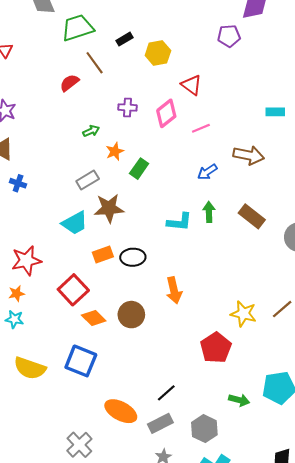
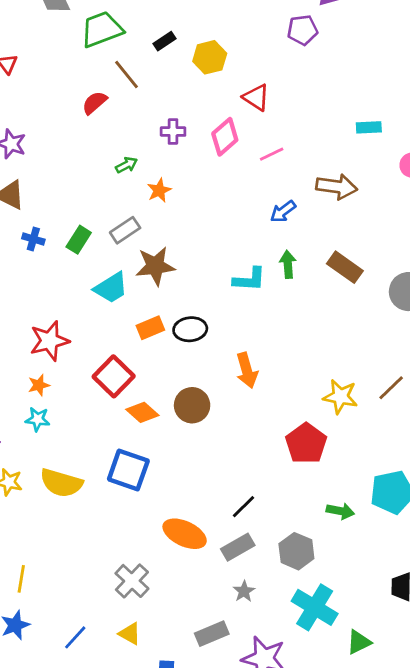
green rectangle: (139, 169) -> (79, 240), moved

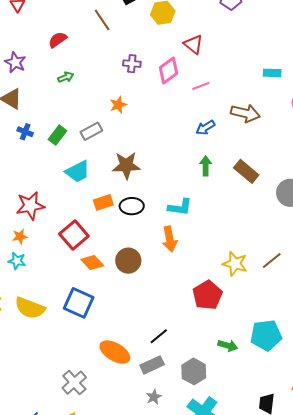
red semicircle: (95, 103) -> (58, 40), moved
green arrow: (127, 165) -> (66, 77), moved
brown star: (155, 266) -> (126, 165), moved
cyan L-shape: (249, 279) -> (180, 207), moved

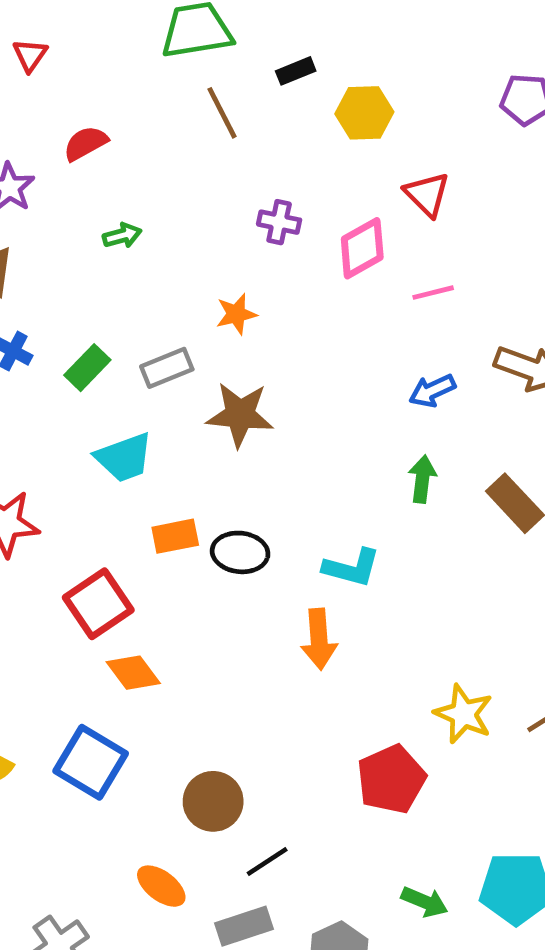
red semicircle: (58, 40) -> (85, 143), moved
brown star: (126, 165) -> (240, 415), moved
brown circle: (128, 261) -> (213, 801), moved
orange ellipse: (115, 352) -> (161, 886), size x0.7

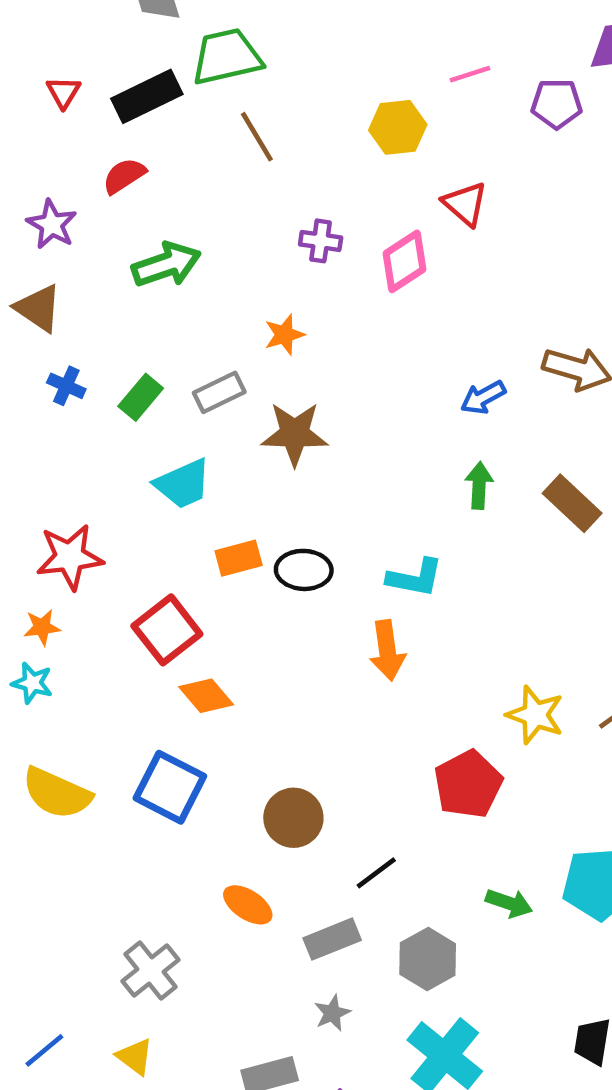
black rectangle: (296, 71) -> (147, 96), moved, size x1.8
green arrow: (122, 236) -> (166, 265), size x1.8
pink line: (433, 293) -> (470, 74), moved
black line: (267, 862) -> (376, 873), moved

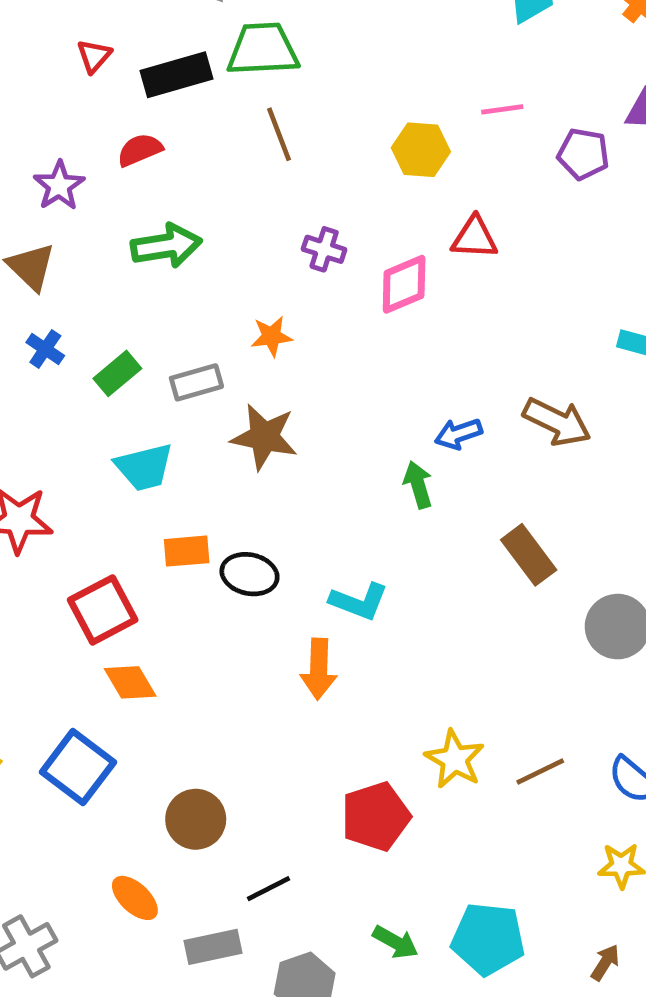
red triangle: (465, 204) -> (475, 238), turned -48
green arrow: (479, 485) -> (418, 485), moved, turned -30

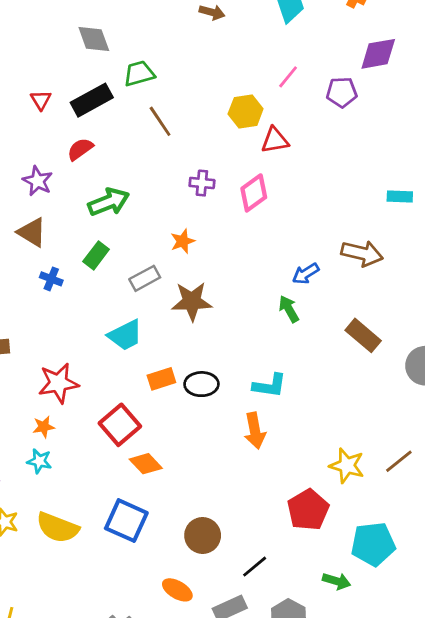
green trapezoid: (263, 49) -> (139, 74), size x0.7
pink line: (502, 109) -> (288, 77), turned -30
red triangle: (475, 238) -> (275, 140), moved
green rectangle: (117, 373) -> (96, 255), moved
cyan pentagon: (488, 939) -> (373, 544), moved

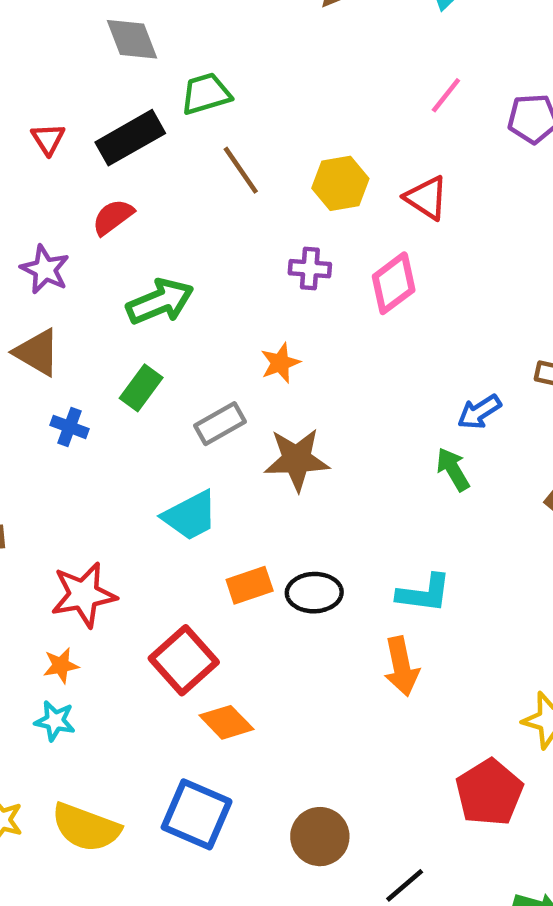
yellow hexagon: (246, 111) -> (340, 183), moved
red triangle: (275, 140) -> (426, 198), turned 44

